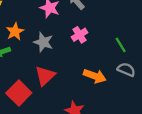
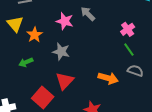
orange star: (15, 32) -> (35, 35), moved
pink cross: (80, 35) -> (128, 29), moved

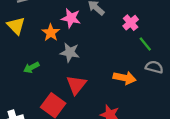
pink cross: (128, 29) -> (131, 23), moved
orange star: (35, 35) -> (51, 33), moved

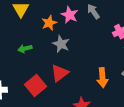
orange arrow: (125, 78) -> (102, 78), turned 60

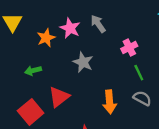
gray star: (61, 44) -> (83, 62), moved
green arrow: (25, 49) -> (33, 71), moved

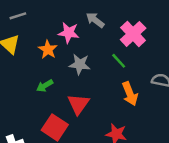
pink cross: (129, 47) -> (133, 34), size x1.5
gray star: (83, 62) -> (80, 64), moved
green line: (139, 73) -> (119, 61), moved

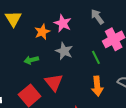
gray arrow: (95, 20) -> (97, 17), moved
red triangle: (78, 104) -> (54, 82), turned -30

